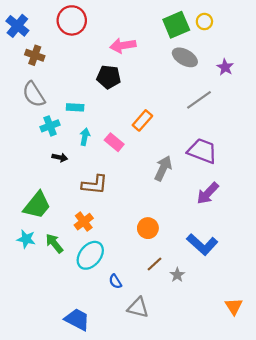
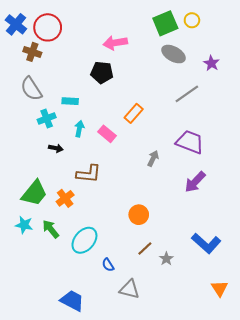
red circle: (72, 20) -> (48, 27), moved
gray arrow: (163, 168) -> (153, 158), size x0.7
orange cross: (84, 222) -> (65, 198), moved
blue L-shape: (202, 244) -> (206, 243), moved

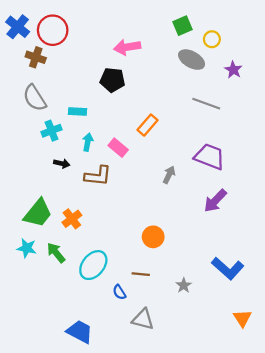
yellow circle: (192, 20) -> (212, 39), moved
green square: (165, 23) -> (183, 26), size x0.7
gray line: (187, 94) -> (206, 104), turned 55
brown L-shape: (89, 174) -> (98, 176), moved
brown line: (145, 248) -> (141, 274), moved, turned 49

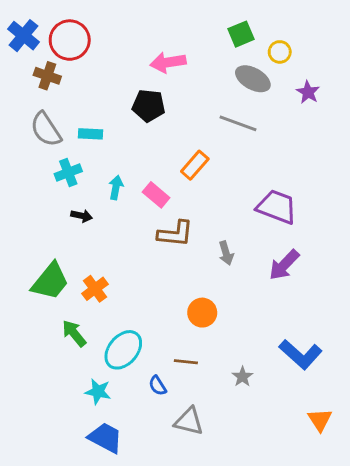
gray line: (206, 104) -> (238, 123), moved
cyan rectangle: (77, 111) -> (91, 134), moved
gray arrow: (169, 175) -> (226, 253), moved, turned 138
brown L-shape: (98, 176) -> (175, 234), moved
cyan star: (27, 248) -> (98, 392), moved

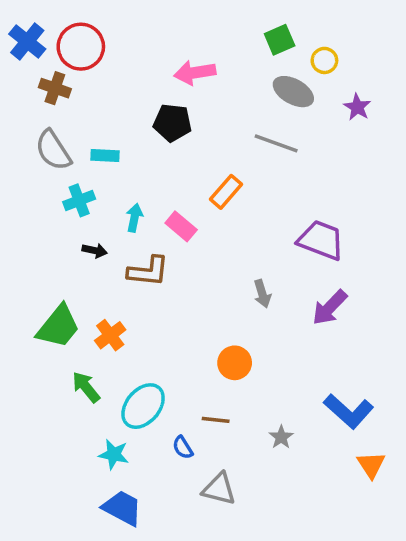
brown L-shape: (175, 234) -> (148, 271), moved
orange triangle: (320, 420) -> (371, 465), moved

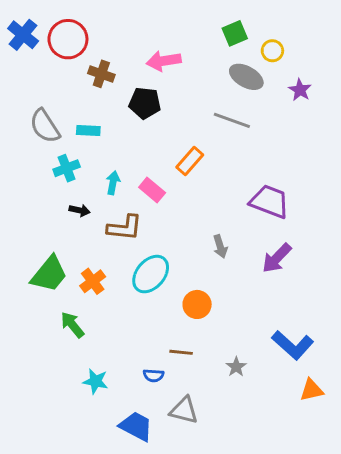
brown cross: (55, 88) -> (101, 74), moved
cyan ellipse: (143, 406) -> (151, 274), moved
blue semicircle: (183, 447) -> (154, 376), turned -54
orange triangle: (371, 465) -> (312, 390), turned 50
blue trapezoid: (122, 508) -> (136, 426), moved

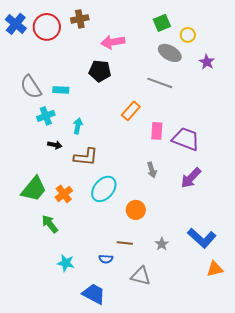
brown cross: (101, 74) -> (80, 19), moved, turned -30
pink rectangle: (152, 190) -> (157, 131), moved, turned 54
gray star: (236, 367) -> (162, 244), moved
gray triangle: (184, 410) -> (141, 276), moved

